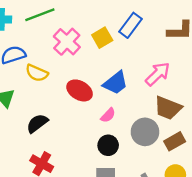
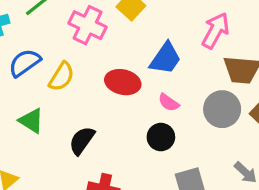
yellow semicircle: (37, 73) -> (62, 77), turned -65
pink semicircle: (108, 115) -> (169, 103), turned 98
black circle: (108, 145) -> (161, 137), moved

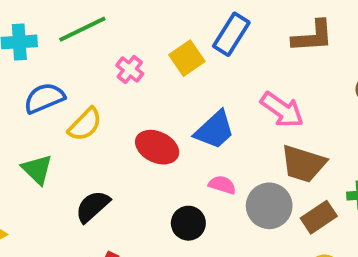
pink cross: (88, 25) -> (130, 69), size x0.6
pink arrow: (216, 31) -> (282, 110), turned 84
pink semicircle: (169, 103) -> (222, 185), moved, turned 150

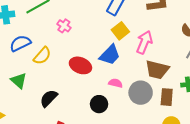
yellow square: (187, 58) -> (120, 31), moved
pink arrow: (282, 110) -> (144, 42), turned -100
brown rectangle: (319, 217) -> (167, 97), turned -48

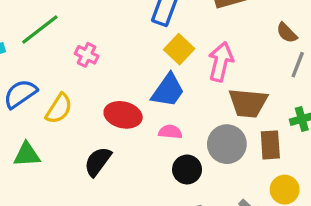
green triangle: (19, 81) -> (27, 155), turned -36
pink semicircle: (115, 83) -> (170, 132), moved
black semicircle: (49, 98) -> (98, 162), moved
black circle: (99, 104) -> (187, 169), moved

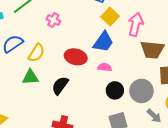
gray circle: (227, 144) -> (141, 91), moved
green triangle: (27, 155) -> (30, 77), moved

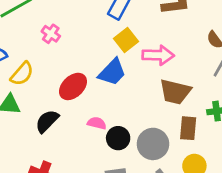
pink arrow: (136, 24) -> (158, 55), turned 70
red ellipse: (76, 57) -> (73, 86), turned -65
pink semicircle: (105, 67) -> (97, 123), moved

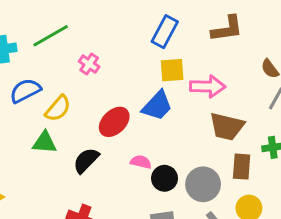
yellow square: (126, 40) -> (172, 70), turned 35

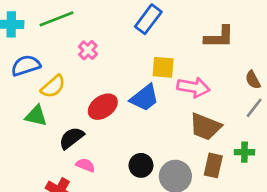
blue rectangle: (165, 32) -> (148, 19), moved
pink semicircle: (141, 162) -> (85, 165), moved

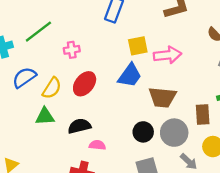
pink cross: (88, 50) -> (72, 50), turned -35
red ellipse: (103, 107) -> (85, 84), moved
brown trapezoid: (205, 127) -> (162, 97), moved
black semicircle: (72, 138) -> (79, 126), turned 40

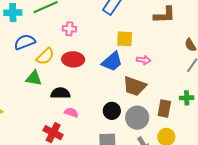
pink arrow: (168, 55) -> (143, 60), moved, size x0.6
red ellipse: (85, 84) -> (73, 59), turned 40

